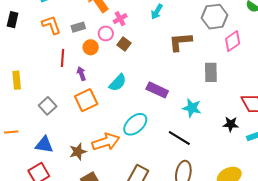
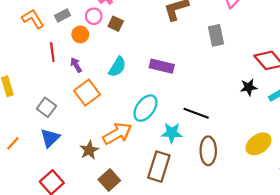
cyan star: (192, 108) -> (172, 133), moved
orange line: (11, 132) -> (13, 143), turned -32
blue triangle: (44, 145) -> (50, 138), moved, turned -42

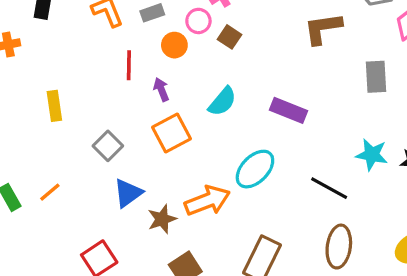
cyan star: (172, 133) -> (372, 155), moved
blue triangle: (50, 138) -> (128, 193), moved

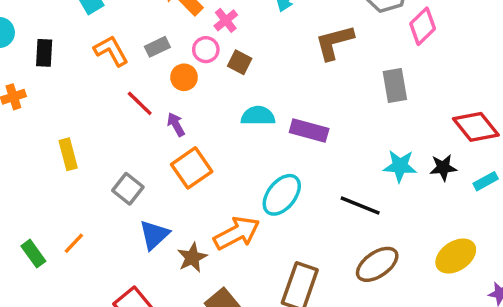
red line: (129, 65) -> (140, 103), turned -40
cyan semicircle: (222, 101) -> (258, 116), moved, turned -124
brown ellipse: (339, 247) -> (377, 264), turned 54

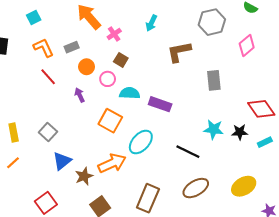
pink diamond: (423, 26) -> (247, 45), moved
pink circle: (206, 50) -> (108, 79), moved
red line: (140, 103) -> (48, 77), moved
yellow rectangle: (68, 154) -> (14, 133), moved
orange square: (192, 168) -> (110, 121), moved, turned -30

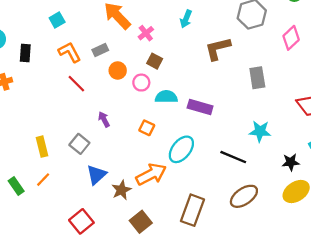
purple arrow: (80, 95) -> (104, 119), moved
orange square: (110, 121) -> (147, 128), size x0.6
black star: (240, 132) -> (291, 162), moved

